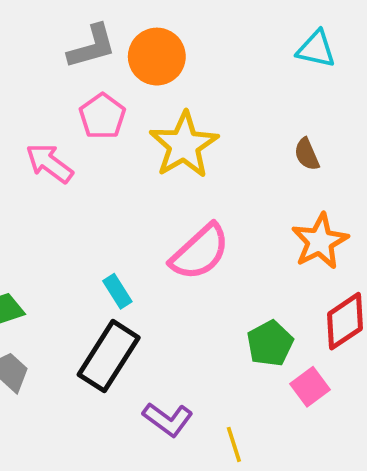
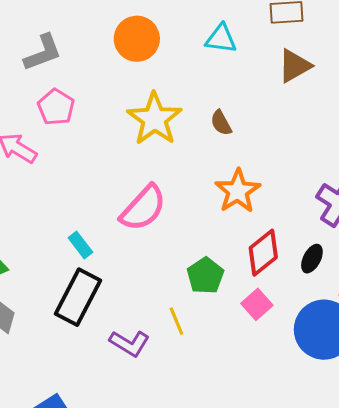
orange circle: (157, 57) -> (137, 39), moved
yellow star: (184, 145) -> (154, 119), moved
pink square: (310, 387) -> (257, 304), moved
yellow line: (234, 444) -> (176, 321), moved

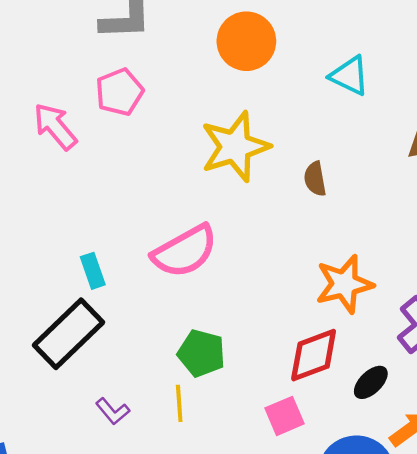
orange star: (238, 191) -> (344, 284), moved
green pentagon: (205, 276) -> (201, 353), moved, turned 30
purple L-shape: (129, 343) -> (113, 411), size x0.7

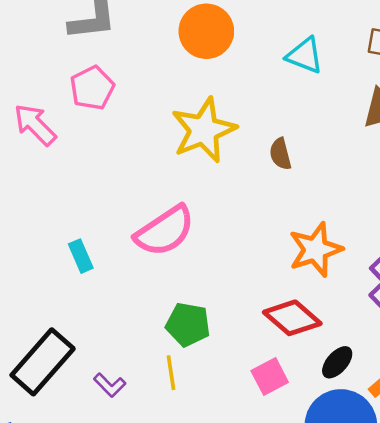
black rectangle: (69, 334) -> (43, 362), moved
red diamond: (314, 355) -> (292, 318), turned 66
black ellipse: (371, 382) -> (337, 362), moved

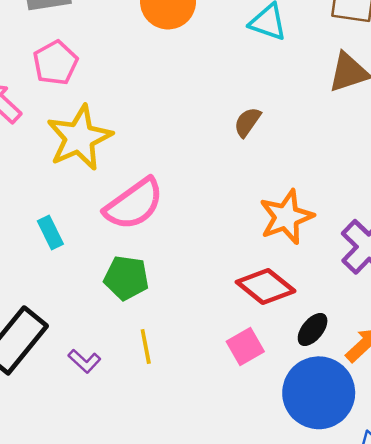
yellow star: (204, 130) -> (79, 138), moved
brown semicircle: (280, 154) -> (247, 122), turned 52
green pentagon: (188, 324) -> (126, 278), moved

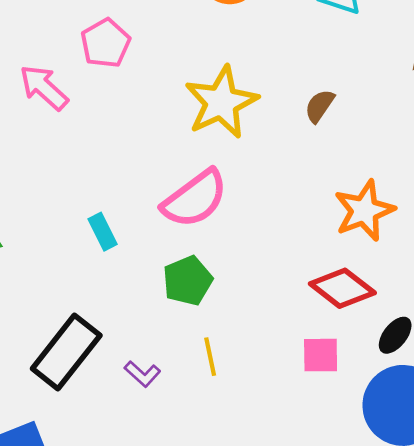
yellow star: (79, 138) -> (221, 102), moved
green pentagon: (126, 278) -> (188, 281), turned -30
pink square: (245, 346) -> (321, 355), turned 30

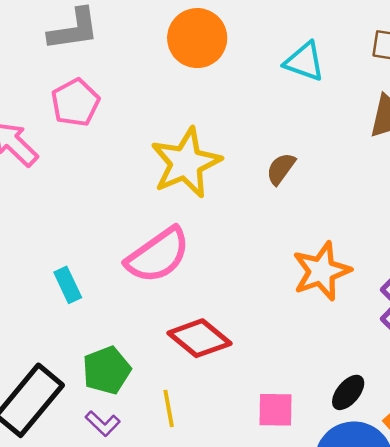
green pentagon: (188, 281) -> (107, 370), moved
red diamond: (342, 288) -> (199, 338), moved

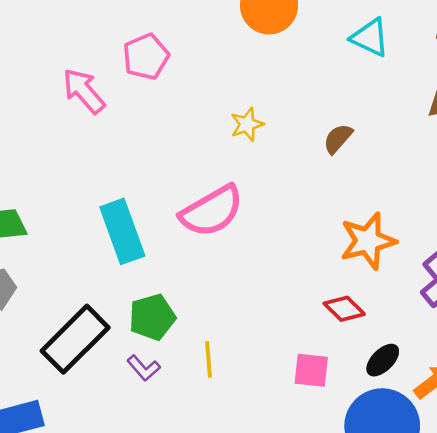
yellow star: (186, 163) -> (247, 124), size x0.5
cyan rectangle: (68, 285) -> (122, 231), size x1.8
red diamond: (199, 338) -> (344, 309), moved, size x0.7

